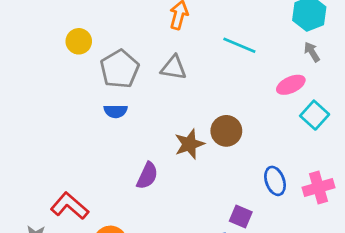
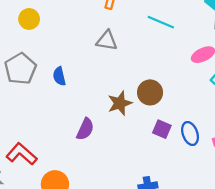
gray pentagon: (120, 69) -> (20, 69), moved
blue semicircle: (116, 111) -> (59, 76), turned 78
purple square: (241, 216) -> (162, 129), moved

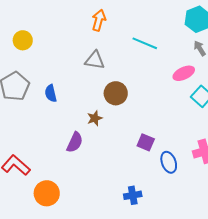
brown circle: (150, 92) -> (116, 93), moved
brown star: (120, 103) -> (95, 118), moved, size x0.7
blue ellipse: (190, 133) -> (169, 162), moved

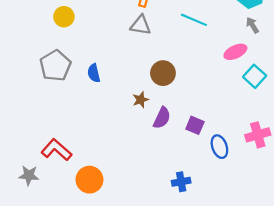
gray triangle: (95, 60) -> (141, 25), moved
purple semicircle: (75, 142) -> (162, 118), moved

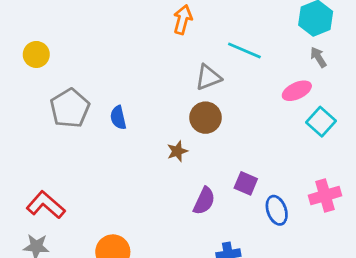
yellow circle: (64, 17) -> (36, 54), moved
gray triangle: (141, 25) -> (208, 77), moved, turned -30
purple semicircle: (162, 118) -> (204, 201), moved
red L-shape: (56, 150) -> (46, 205), moved

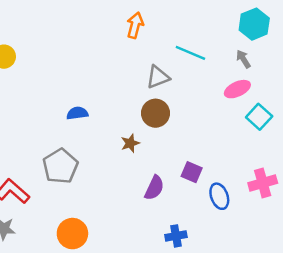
gray arrow: (318, 57) -> (243, 59), moved
gray pentagon: (70, 108) -> (60, 166), moved
blue semicircle: (118, 118) -> (77, 113), turned 95

